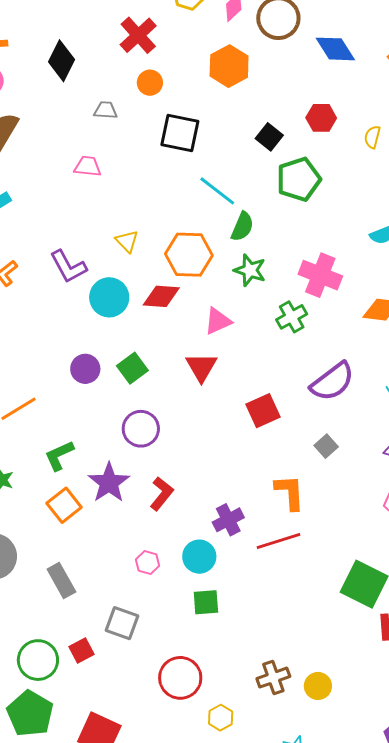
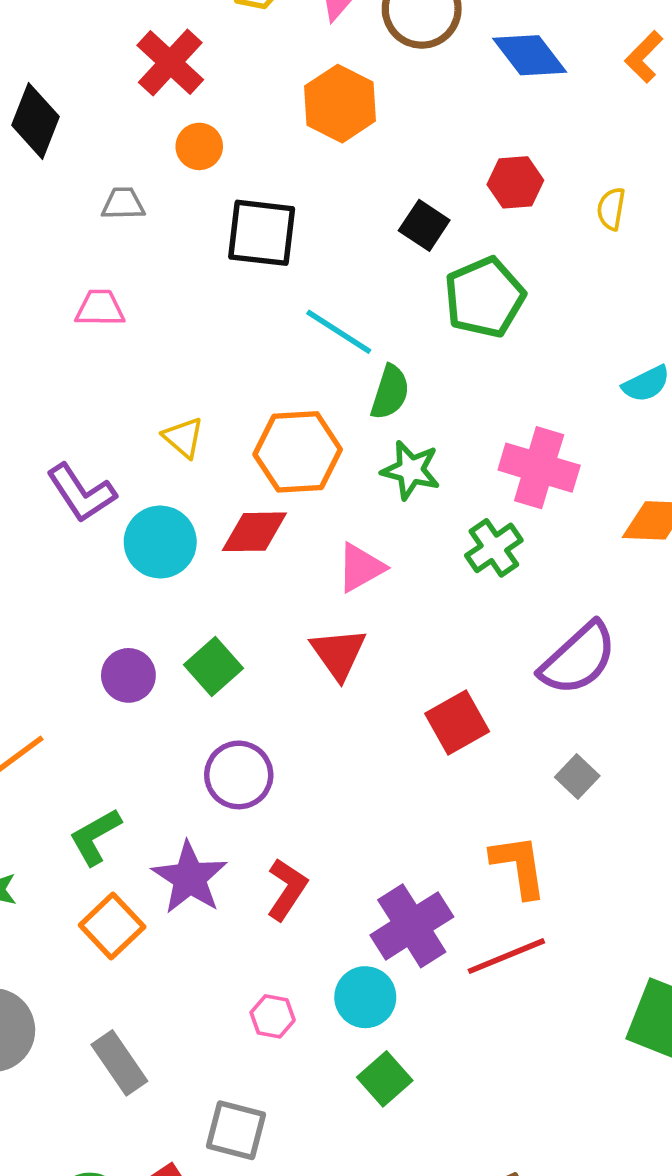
purple cross: (228, 520) -> (412, 926), size x1.4
green square: (206, 602) -> (385, 1079), turned -32

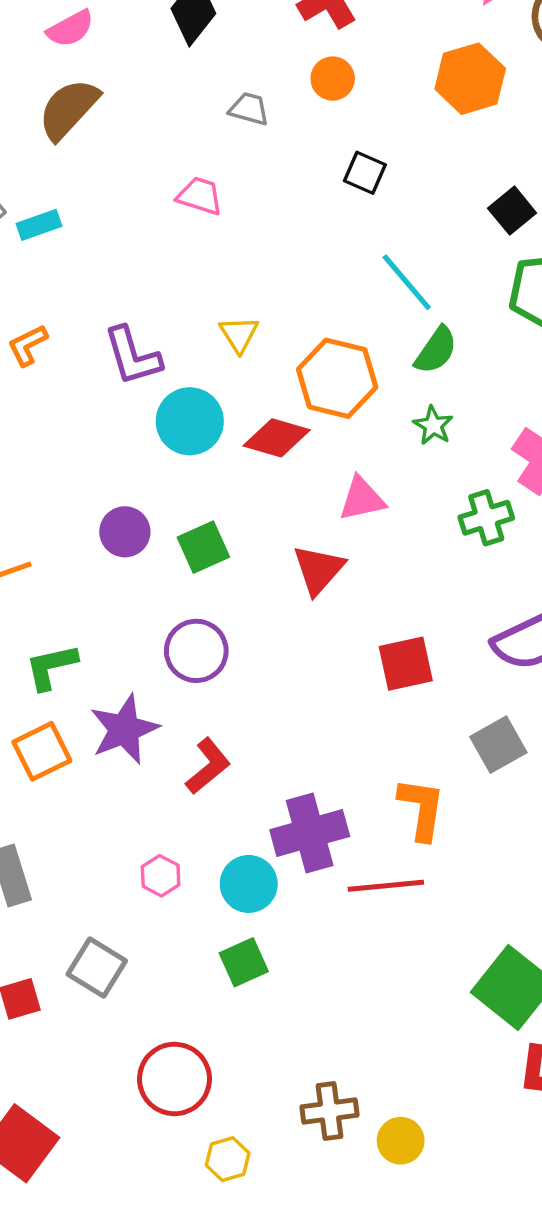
black square: (262, 233) -> (365, 173), size x0.6
green star: (411, 470) -> (433, 425), size x0.7
gray square: (577, 776) -> (498, 745), size x1.4

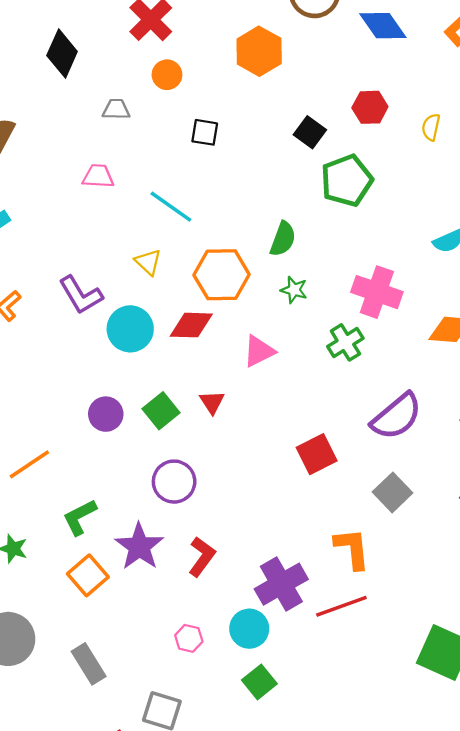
cyan line: (407, 282) -> (171, 207), moved
red triangle: (319, 570) -> (212, 402), moved, size x0.7

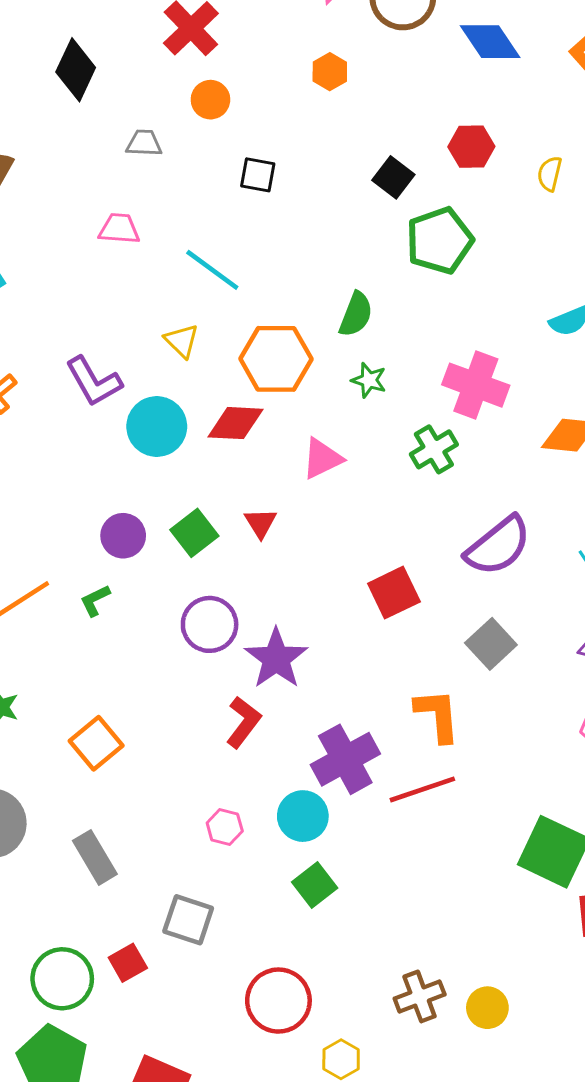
orange hexagon: (259, 51) -> (330, 72), size x0.6
green L-shape: (80, 517) -> (95, 600), moved, size x0.7
purple star: (139, 547) -> (276, 659), moved

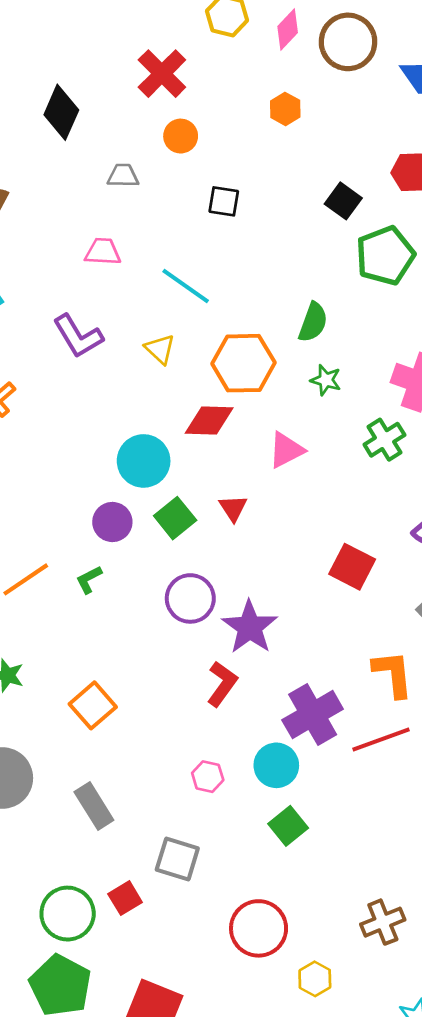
purple L-shape: (94, 381) -> (78, 336), moved
cyan circle: (157, 427) -> (144, 461), moved
red square: (394, 593) -> (352, 567), turned -36

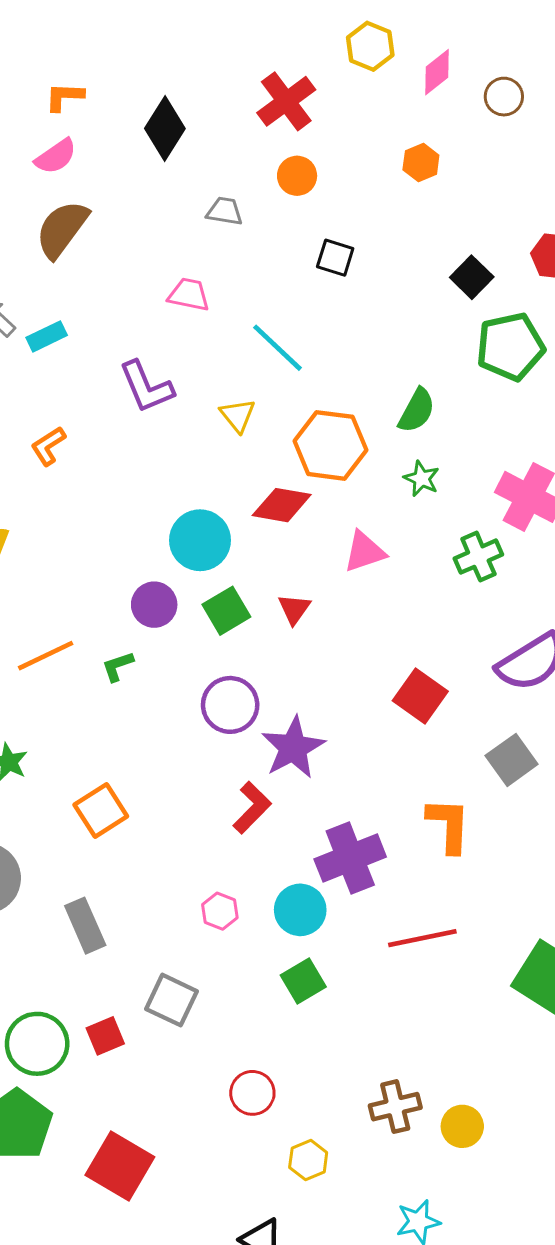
brown circle: (348, 42) -> (504, 97), size x0.6
red line: (381, 740) -> (422, 938), moved
red circle: (259, 928) -> (252, 1093), size x0.7

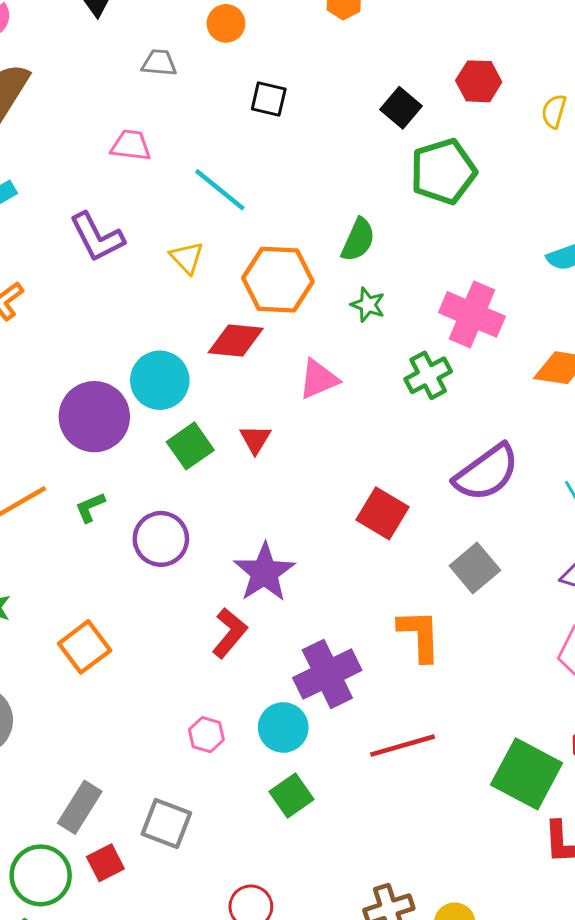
purple circle: (154, 605) -> (94, 417), moved, size x1.6
purple circle: (230, 705) -> (161, 539), moved
gray rectangle: (85, 926) -> (80, 807), moved, turned 60

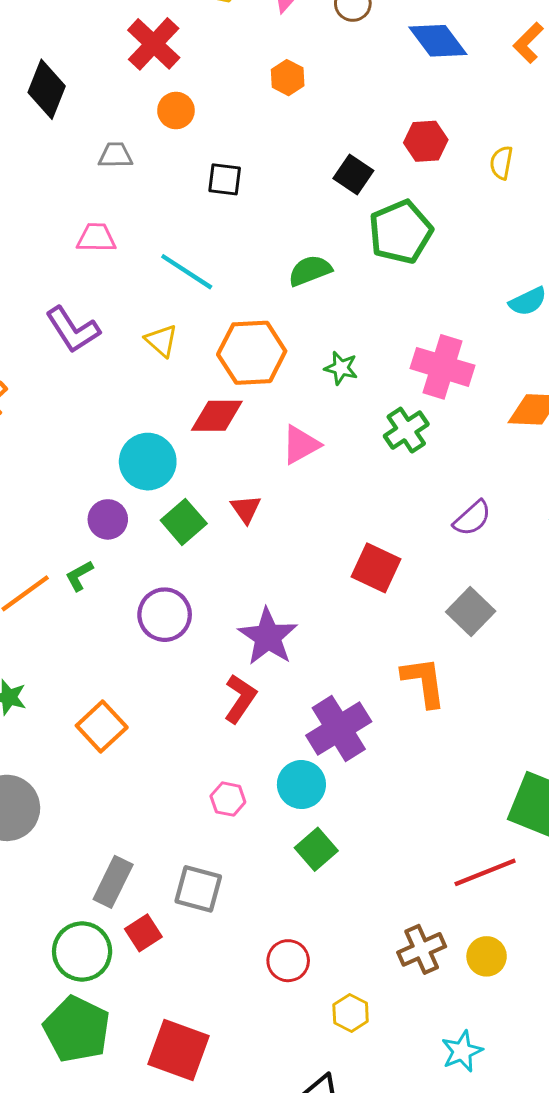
green semicircle: (358, 240) -> (310, 271), moved, turned -129
purple circle: (94, 417) -> (108, 519), moved, size x0.6
purple semicircle: (486, 473) -> (472, 518), size x0.6
green L-shape: (90, 507) -> (79, 576), moved
red line: (402, 746) -> (485, 872), moved

